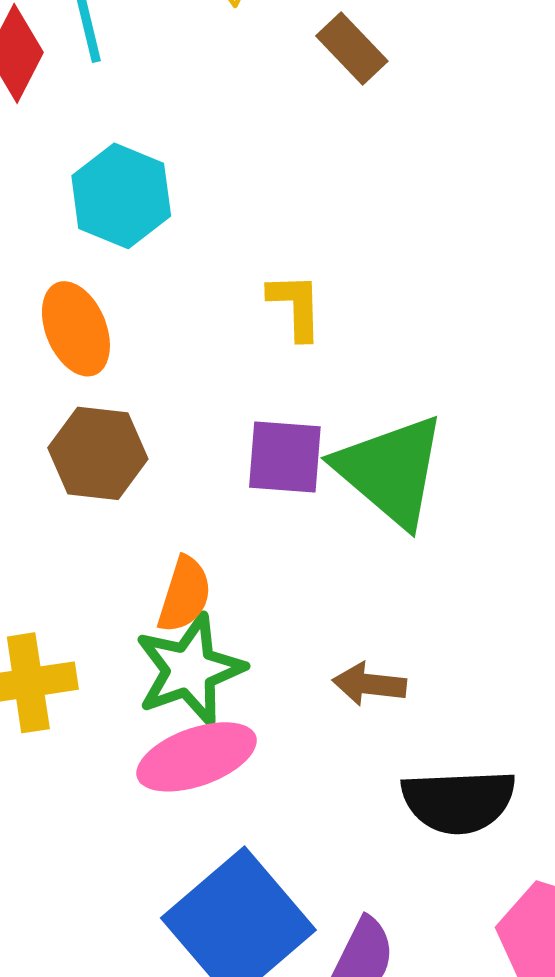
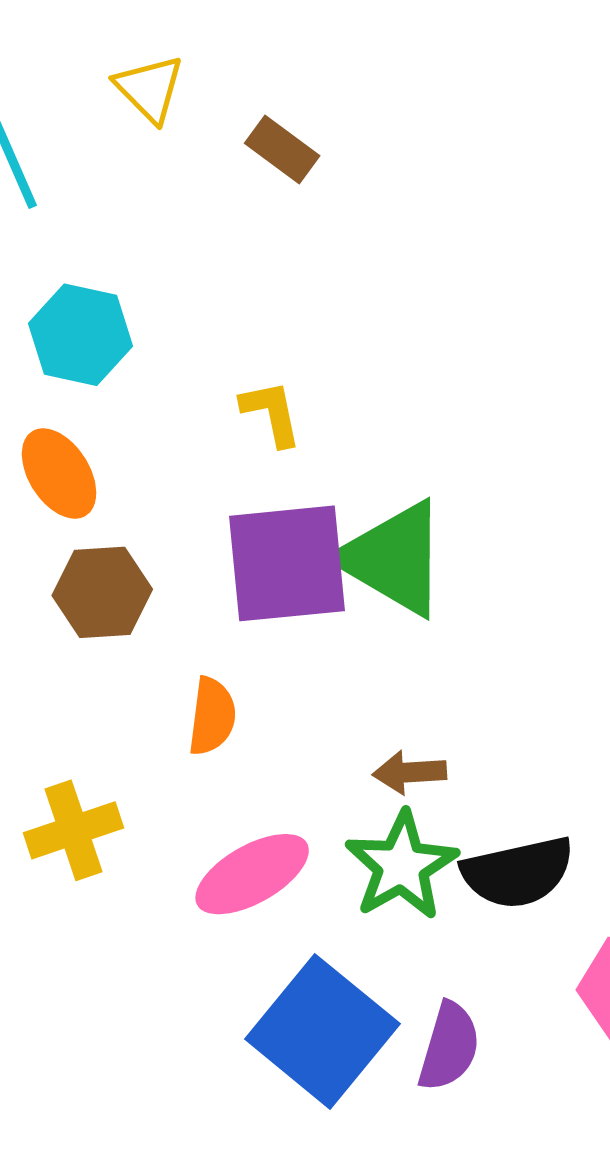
purple square: (285, 457) -> (287, 563), size x1.6
green star: (190, 670) -> (402, 866), moved

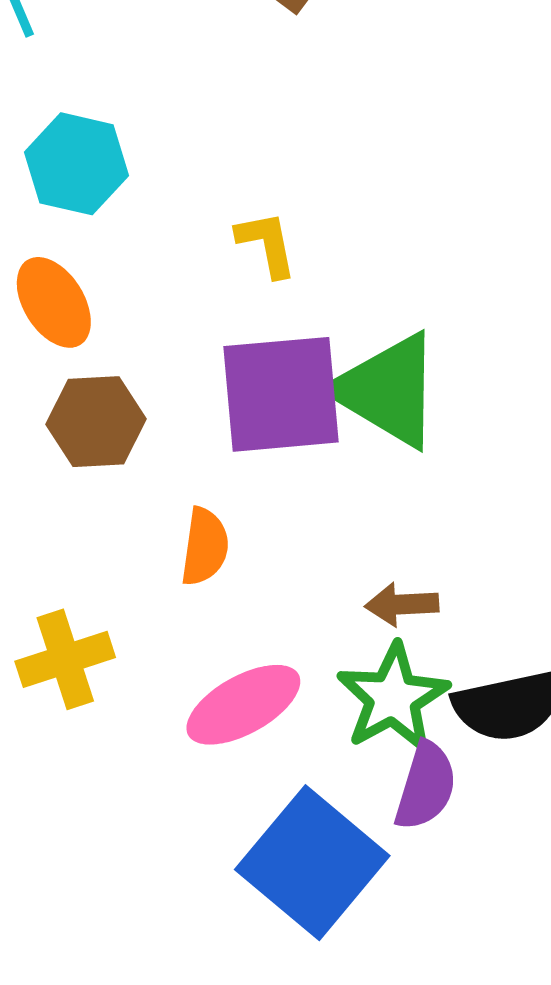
purple semicircle: (449, 1047) -> (426, 786), moved

